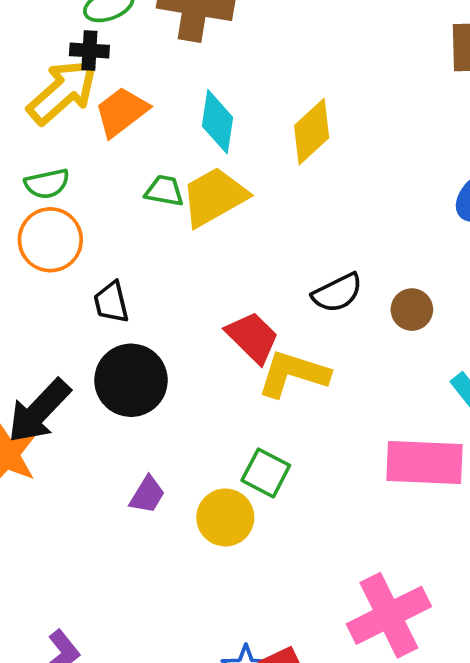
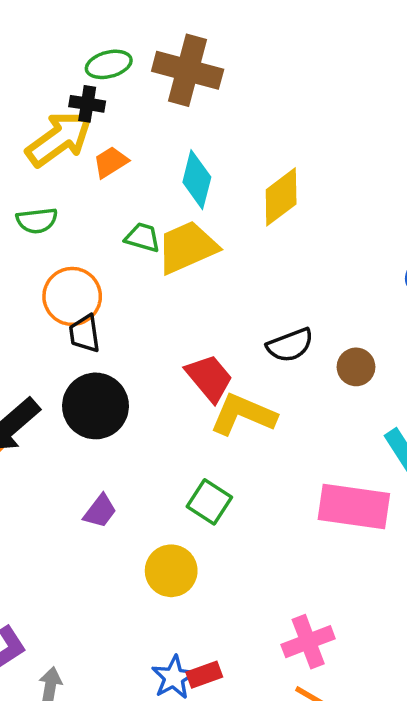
orange trapezoid: (122, 112) -> (111, 162), size x0.7
orange circle: (50, 240) -> (72, 296), moved
yellow circle: (225, 517) -> (171, 571), moved
pink cross: (389, 615) -> (308, 642), size x0.7

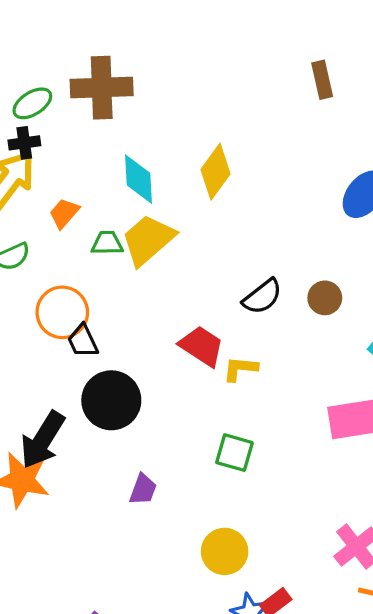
orange trapezoid: (111, 162) -> (64, 213), moved
yellow L-shape: (243, 415) -> (240, 369), size x0.6
yellow circle: (171, 571) -> (225, 551), moved

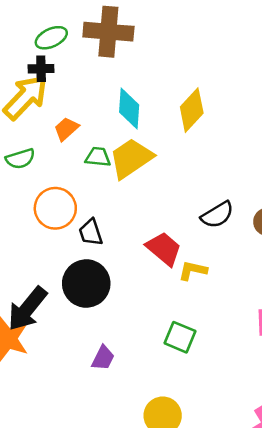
black trapezoid: (83, 341) -> (91, 232), moved

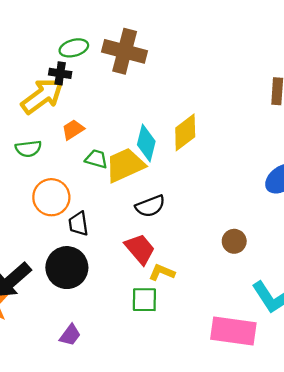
cyan diamond: (129, 109) -> (146, 143), moved
black semicircle: (217, 215) -> (150, 206), moved
green square: (180, 337) -> (144, 300), moved, turned -32

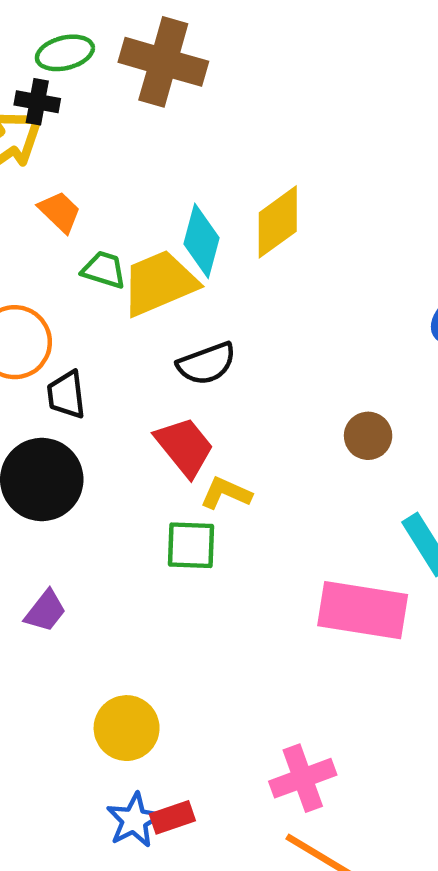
orange trapezoid: (73, 130) -> (60, 212), turned 75

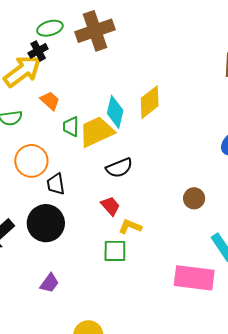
brown cross: (163, 62) -> (95, 31), turned -33
black cross: (37, 102) -> (38, 51), turned -36
green trapezoid: (104, 270) -> (71, 127), turned -105
red trapezoid: (184, 447) -> (110, 206), size x0.7

